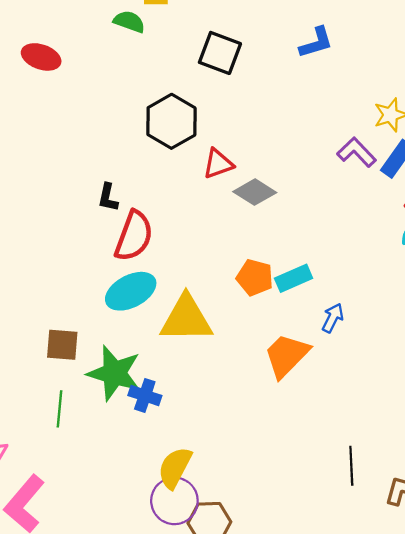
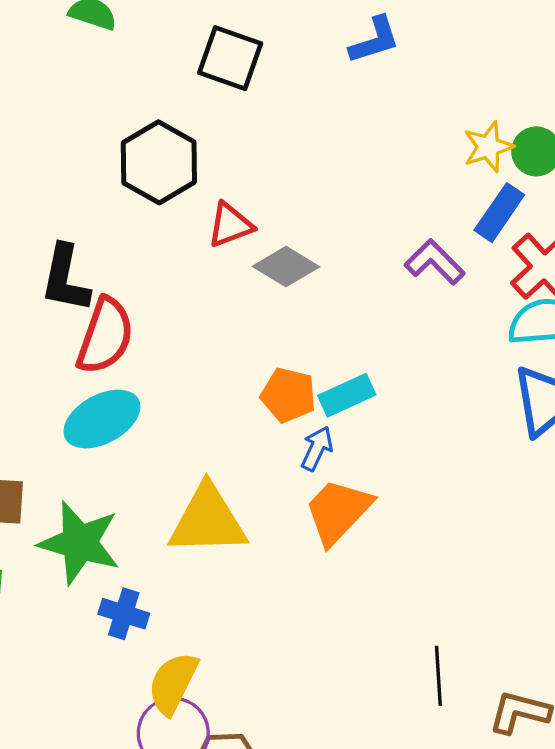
purple L-shape: (357, 152) -> (435, 262), moved
black L-shape: (108, 197) -> (65, 278), size x1.6
blue arrow: (333, 318) -> (317, 448), moved
yellow triangle: (186, 319) -> (208, 520), moved
blue cross: (145, 395) -> (124, 614), moved

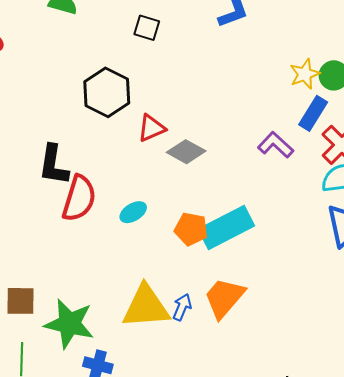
black square: (230, 58) -> (147, 28), size x0.7
cyan rectangle: (347, 395) -> (226, 228), size x1.6
cyan ellipse: (102, 419) -> (133, 212), moved, size x0.6
blue arrow: (317, 448) -> (182, 307), moved

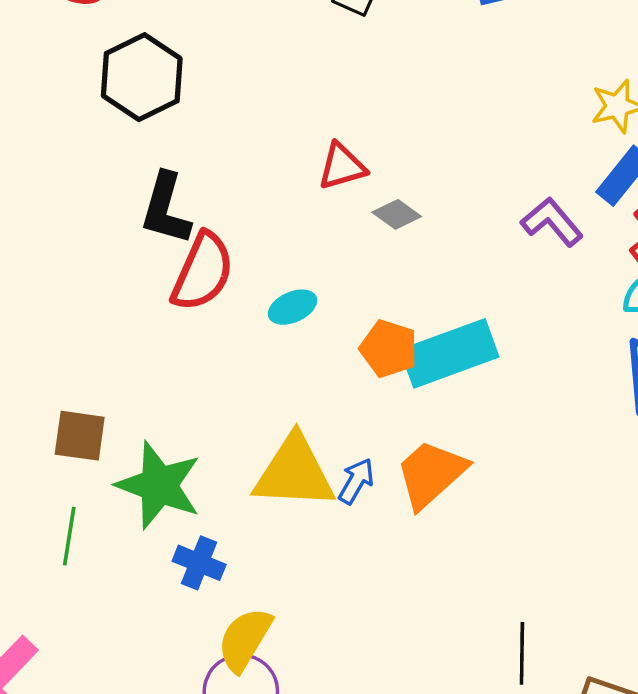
black hexagon: (107, 92) -> (142, 77), moved
gray diamond: (186, 152) -> (397, 214), size x0.7

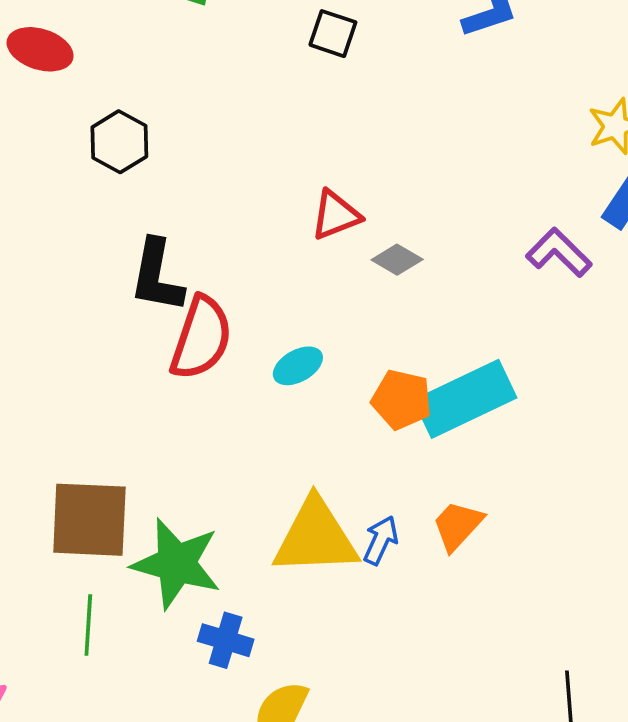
black hexagon: (142, 77) -> (119, 142), size x0.7
brown square: (80, 436) -> (89, 520), size x1.5
orange trapezoid: (431, 474) -> (458, 526), size x0.7

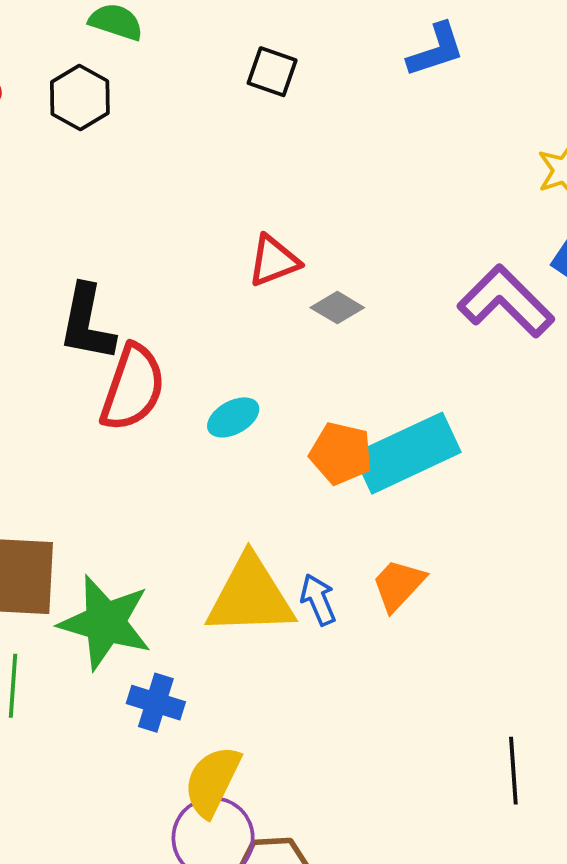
black hexagon: (119, 142) -> (80, 97), moved
purple L-shape: (559, 252) -> (506, 301), size x1.4
blue arrow: (381, 540) -> (318, 600), turned -48

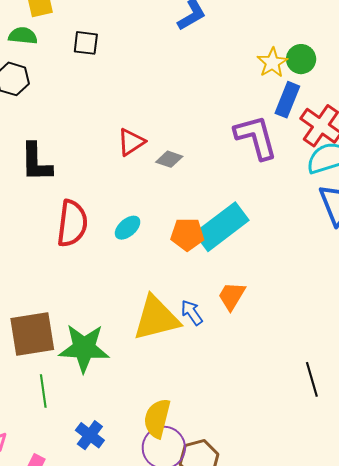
black square: (272, 72) -> (86, 43), moved
purple L-shape: (506, 301) -> (256, 137), turned 42
black L-shape: (87, 323) -> (36, 162), moved
blue cross: (156, 703) -> (90, 435), moved, turned 32

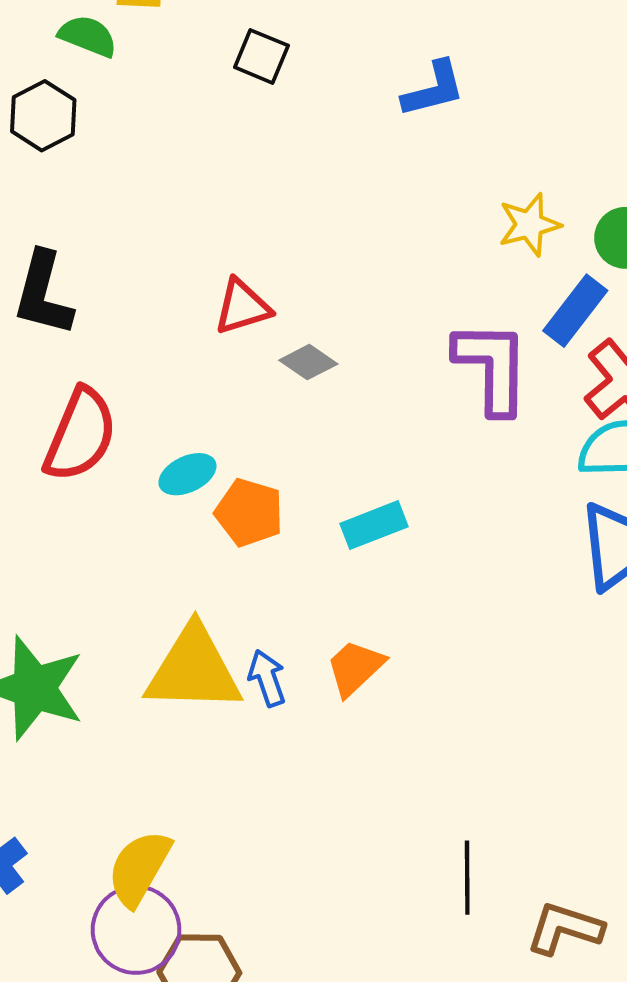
black square: (86, 43) -> (261, 56), moved
yellow star: (272, 63) -> (529, 225), moved
cyan rectangle: (222, 227) -> (374, 525), size x0.6
orange pentagon: (187, 234) -> (249, 513), moved

